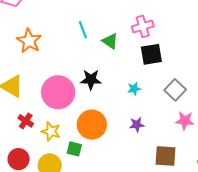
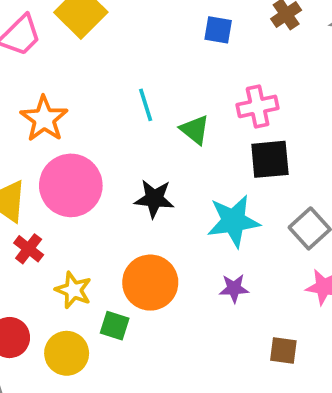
cyan star: (134, 89) -> (233, 221), size x2.0
pink circle: (58, 92) -> (71, 185), moved
red cross: (26, 121) -> (29, 249), moved
brown square: (165, 156) -> (283, 350), size x0.7

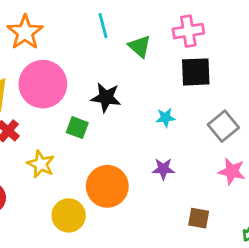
cyan star: (233, 221) -> (166, 118), size x0.5
orange circle: (150, 283) -> (107, 186), moved
green square: (115, 326) -> (77, 128), moved
yellow circle: (67, 353) -> (69, 215), moved

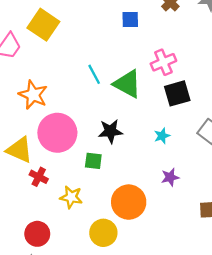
green triangle: (140, 46) -> (127, 84), size x1.5

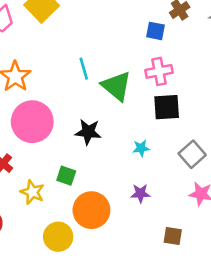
blue square: (130, 20) -> (156, 31), moved
green square: (93, 161) -> (66, 176), moved

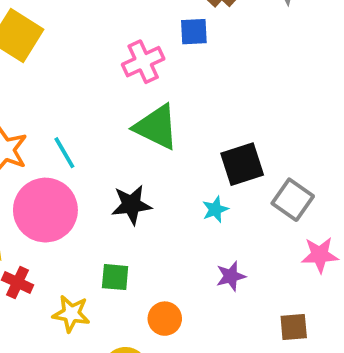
cyan line: (84, 69) -> (64, 153), moved
pink cross: (159, 71) -> (143, 62), moved
black square: (167, 107) -> (242, 164), moved
orange circle: (91, 210) -> (165, 319), size x0.6

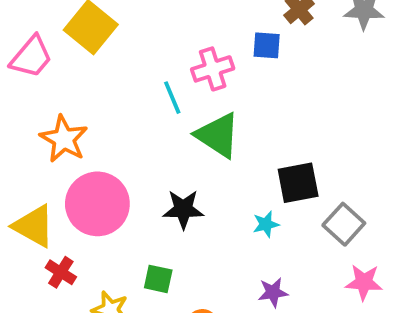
cyan line: (64, 153) -> (172, 98), moved

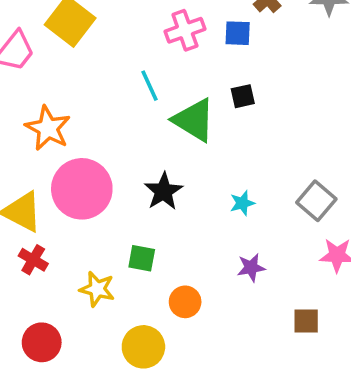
pink cross: (213, 69) -> (185, 30), moved
black square: (298, 183) -> (243, 96), moved, size x0.6
black star: (183, 209) -> (163, 191), turned -30
red cross: (61, 272) -> (33, 260), moved

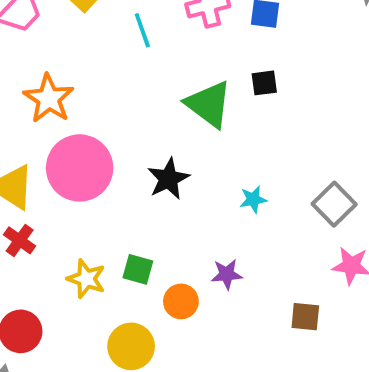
cyan line: (150, 86) -> (142, 30), moved
green square: (142, 258) -> (138, 269), moved
purple star: (251, 268) -> (227, 274), moved
brown square: (306, 321) -> (305, 317), moved

